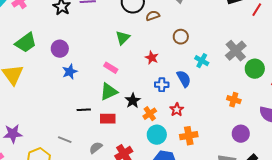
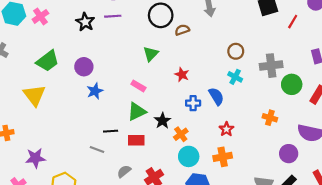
brown circle: (181, 37) -> (236, 51), moved
gray cross: (236, 51) -> (271, 66), turned 35
red star: (177, 110) -> (226, 129), moved
purple circle: (241, 134) -> (289, 154), moved
gray line: (65, 140) -> (97, 149), moved

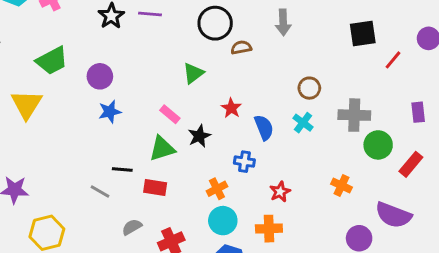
blue semicircle: (216, 96) -> (264, 127), moved
blue cross: (193, 103) -> (244, 162), moved
black star: (162, 121) -> (199, 136), moved

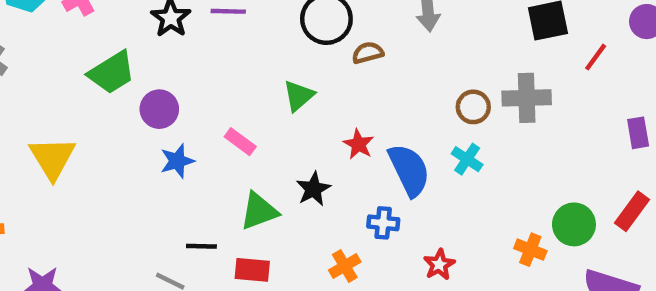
green trapezoid: (52, 61) -> (112, 73), moved
pink rectangle: (170, 114) -> (240, 142), moved
gray cross: (354, 115) -> (527, 98), moved
blue semicircle: (264, 127) -> (409, 170), size x1.4
green circle: (378, 145) -> (574, 224), moved

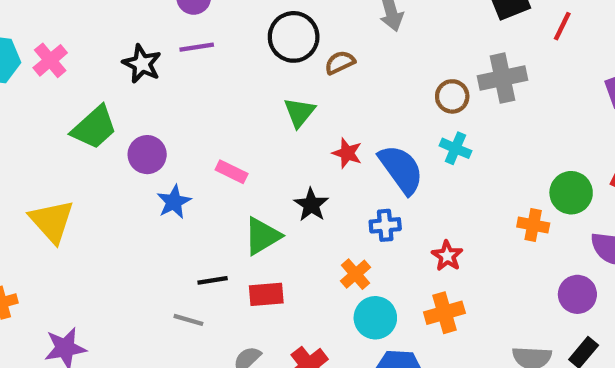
green triangle: (299, 96) -> (299, 112), moved

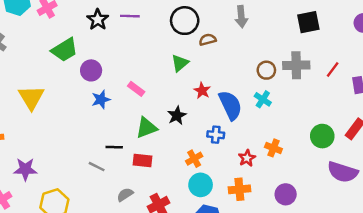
red line: (562, 26) -> (333, 69), moved
orange cross: (533, 225) -> (273, 148), moved
purple circle: (577, 294) -> (286, 194), moved

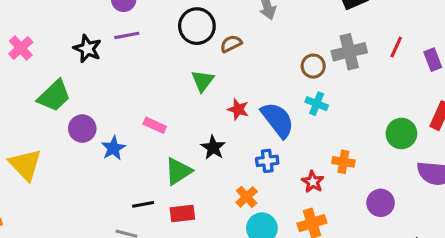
purple circle: (91, 70) -> (82, 129), moved
purple circle: (286, 194) -> (381, 203), moved

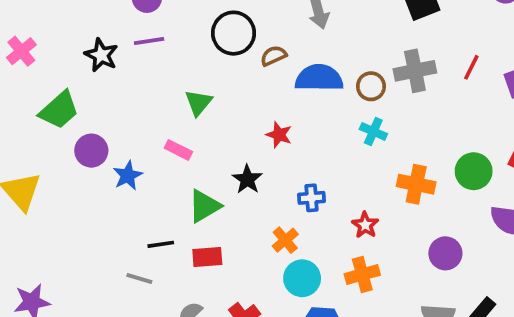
green triangle: (203, 81) -> (198, 103), moved
blue semicircle: (278, 120) -> (319, 78), moved, turned -54
orange cross: (343, 162) -> (416, 184), moved, size x1.4

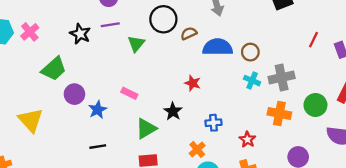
gray cross: (415, 71) -> (282, 77), moved
green triangle: (198, 103) -> (136, 44), moved
black line: (161, 244) -> (98, 147), moved

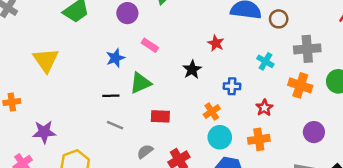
cyan cross: (252, 81) -> (265, 61), moved
purple circle: (74, 94) -> (127, 13), moved
green triangle: (146, 128) -> (140, 83), moved

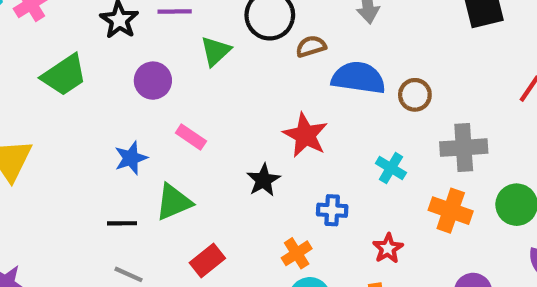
red star: (216, 43) -> (305, 135), size x1.5
red rectangle: (160, 116) -> (207, 260), turned -42

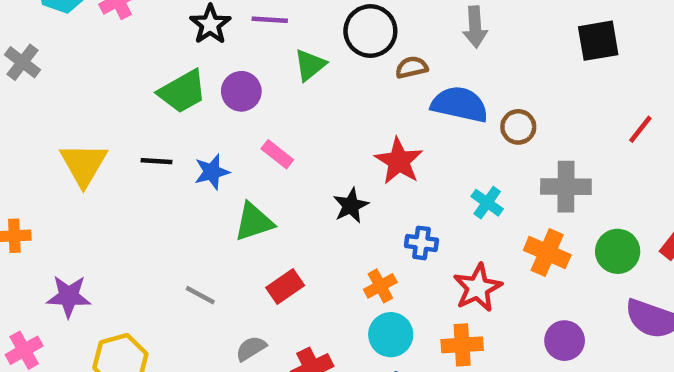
green trapezoid: (64, 75) -> (182, 91), moved
black line: (122, 223) -> (156, 161), moved
red star: (388, 248) -> (478, 288), size x1.5

